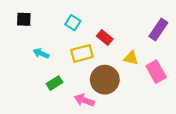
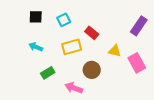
black square: (24, 19) -> (36, 17), moved
cyan square: (73, 23) -> (64, 20), turned 32
brown circle: (105, 80) -> (92, 70), size x0.7

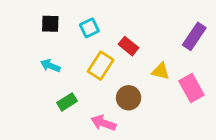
yellow rectangle: (72, 47) -> (101, 66), turned -42

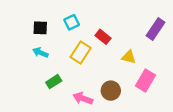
black square: (50, 24) -> (40, 28), moved
pink rectangle: (191, 88) -> (145, 80), moved, turned 60
brown circle: (129, 98) -> (111, 91), moved

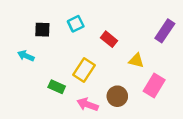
cyan arrow: (40, 53) -> (26, 56), moved
yellow rectangle: (81, 53) -> (84, 70), moved
green rectangle: (54, 82) -> (57, 87), turned 56

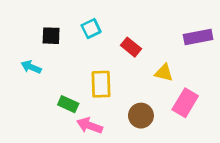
purple rectangle: (165, 31) -> (198, 37), turned 45
yellow rectangle: (84, 70) -> (101, 84), turned -35
pink arrow: (88, 105) -> (90, 126), moved

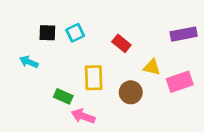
cyan square: (91, 29) -> (75, 33), moved
pink rectangle: (185, 103) -> (180, 82), moved, turned 40
brown circle: (141, 116) -> (131, 92), moved

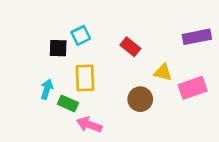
black square: (47, 33) -> (58, 48), moved
cyan arrow: (29, 62) -> (47, 89), moved, turned 84
yellow rectangle: (94, 78) -> (85, 78), moved

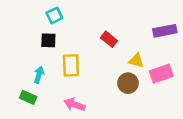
cyan square: (81, 35) -> (54, 15), moved
brown circle: (140, 99) -> (128, 83), moved
green rectangle: (68, 103) -> (28, 97), moved

